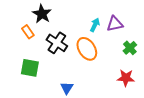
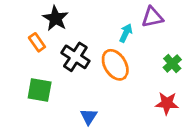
purple triangle: (115, 24) -> (152, 17), moved

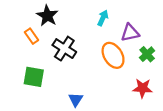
purple triangle: (152, 17) -> (130, 33), moved
cyan arrow: (126, 33) -> (103, 18), moved
orange ellipse: (115, 65) -> (113, 55), moved

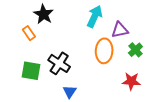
cyan arrow: (103, 18) -> (95, 16), size x1.5
black cross: (64, 49) -> (59, 63), moved
orange ellipse: (113, 55) -> (104, 51), turned 35

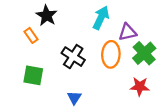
green cross: (135, 50) -> (144, 53), size x1.5
black cross: (59, 63) -> (73, 57), moved

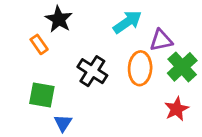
cyan arrow: (101, 18) -> (127, 22), turned 30
red star: (140, 87) -> (177, 109), turned -30
blue triangle: (74, 98) -> (63, 123), moved

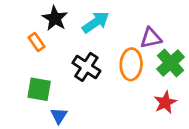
cyan arrow: (127, 22) -> (96, 22), moved

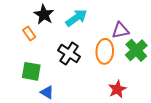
red star: (165, 102) -> (117, 89), moved
blue triangle: (59, 116) -> (47, 92), turned -32

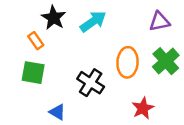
purple triangle: (121, 30) -> (159, 22), moved
black cross: (69, 53) -> (91, 83), moved
green square: (31, 71) -> (33, 73), moved

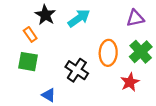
red star: (143, 108) -> (130, 82), moved

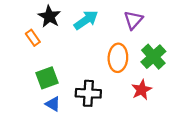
purple triangle: (135, 18) -> (133, 20), moved, turned -36
green square: (28, 62) -> (47, 78), moved, turned -30
black cross: (77, 70) -> (88, 93), moved, turned -30

